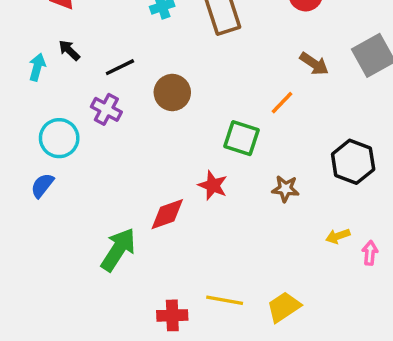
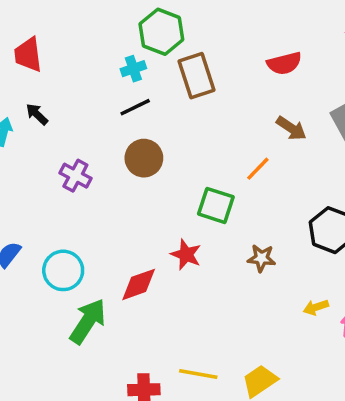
black line: (120, 67) -> (135, 107), moved
cyan circle: (59, 138) -> (63, 270), moved

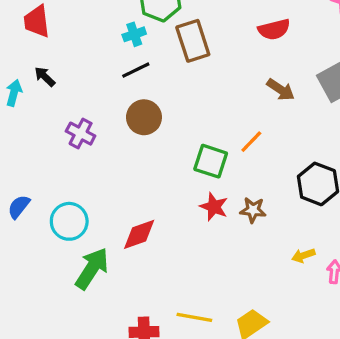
orange line: (258, 169) -> (251, 142), moved
red star: (186, 255) -> (214, 207), moved

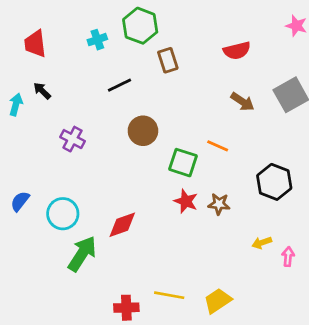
cyan cross: (134, 34) -> (97, 40), moved
brown rectangle: (193, 41) -> (168, 60), size x0.7
brown circle: (144, 117) -> (143, 131), moved
orange line: (251, 142) -> (218, 146), turned 70

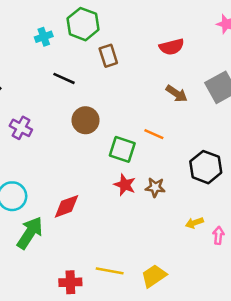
black line: (119, 85) -> (64, 78), turned 50

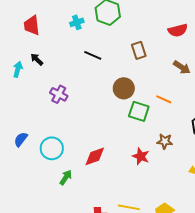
brown rectangle: (108, 56) -> (139, 50), moved
brown circle: (86, 120) -> (124, 88), moved
red star: (125, 185) -> (141, 156), moved
green arrow: (30, 233) -> (66, 177), size x0.6

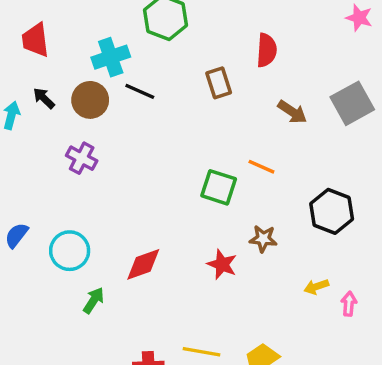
cyan cross: (77, 22) -> (111, 57), moved, size x1.5
red semicircle: (178, 30) -> (267, 50), moved, turned -72
brown circle: (124, 88) -> (90, 100), moved

